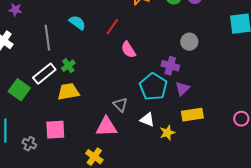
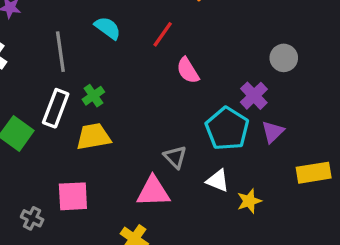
purple cross: (170, 66) -> (254, 96), turned 30
white rectangle: (44, 74) -> (56, 108), turned -30
yellow rectangle: (192, 115) -> (314, 173), moved

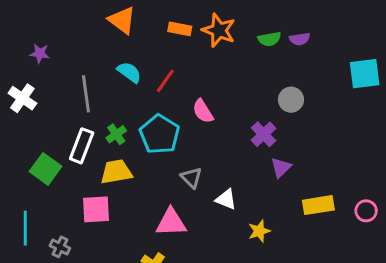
red line: (163, 34) -> (165, 81), moved
cyan pentagon: (227, 129) -> (160, 134), moved
gray triangle: (175, 157) -> (191, 178), moved
white triangle: (218, 181) -> (226, 199), moved
pink square: (73, 196) -> (96, 209), moved

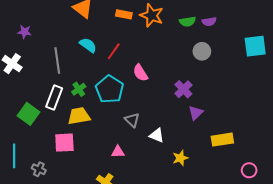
gray circle: (291, 100) -> (202, 51), moved
pink circle: (366, 211) -> (249, 170), moved
pink triangle: (171, 222) -> (118, 152), size x0.6

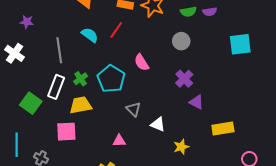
cyan square: (255, 46) -> (240, 44), moved
red line: (114, 51) -> (116, 30), moved
gray circle: (202, 51) -> (181, 41), moved
purple triangle: (196, 113) -> (196, 102), turned -49

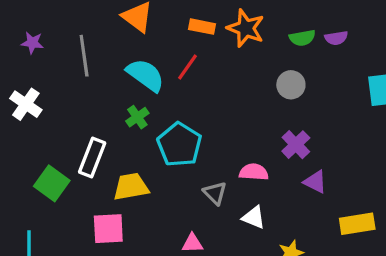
purple star: (27, 22) -> (32, 43), moved
cyan semicircle: (90, 35) -> (145, 75), size x1.4
gray line: (59, 50) -> (84, 56), moved
pink semicircle: (142, 62) -> (254, 172), moved, turned 126
green cross: (81, 79) -> (137, 117), moved

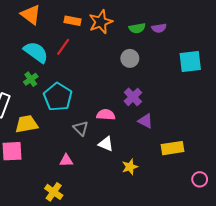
orange star: (246, 28) -> (101, 22), turned 30

